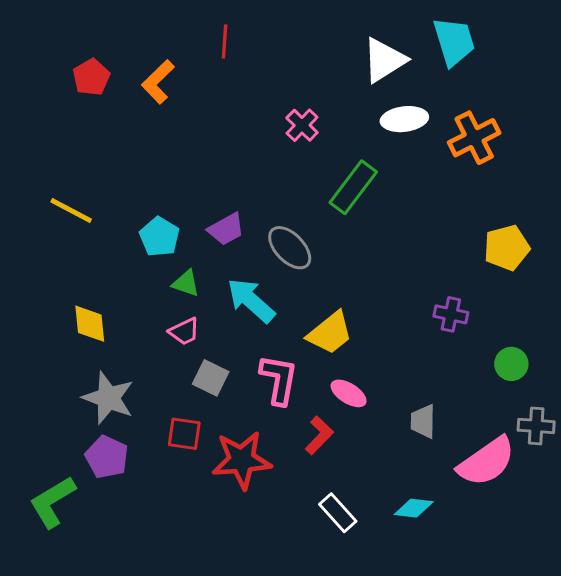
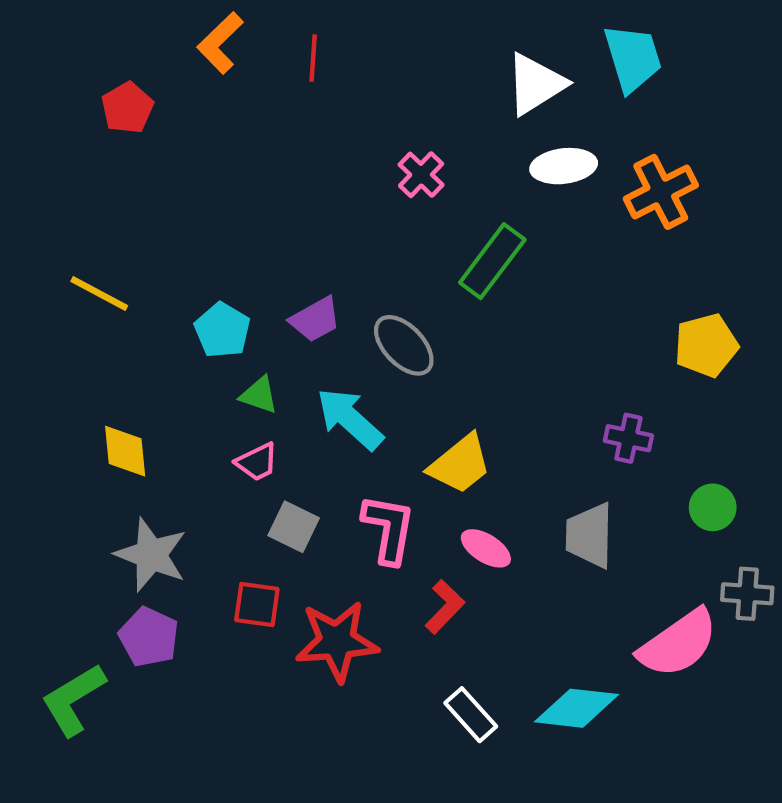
orange L-shape: (158, 82) -> (220, 43), moved
gray trapezoid: (423, 421) -> (590, 535), moved, size x1.4
cyan diamond: (414, 508) -> (577, 708), size x1.5

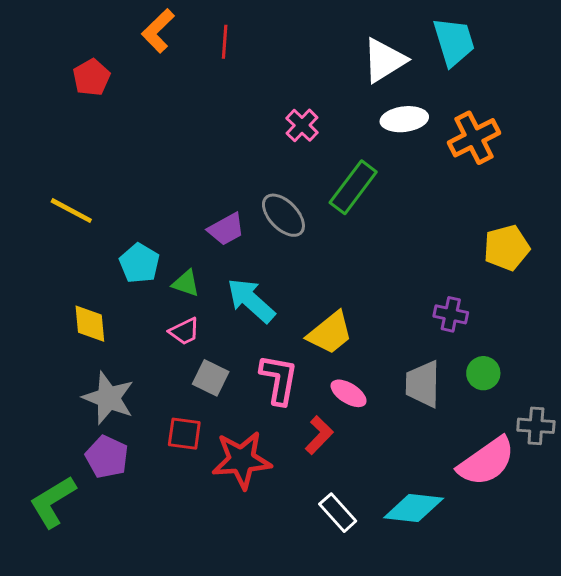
cyan pentagon: (222, 330) -> (139, 263), moved
gray ellipse: (404, 345) -> (283, 215), moved
green circle: (713, 507) -> (483, 373), moved

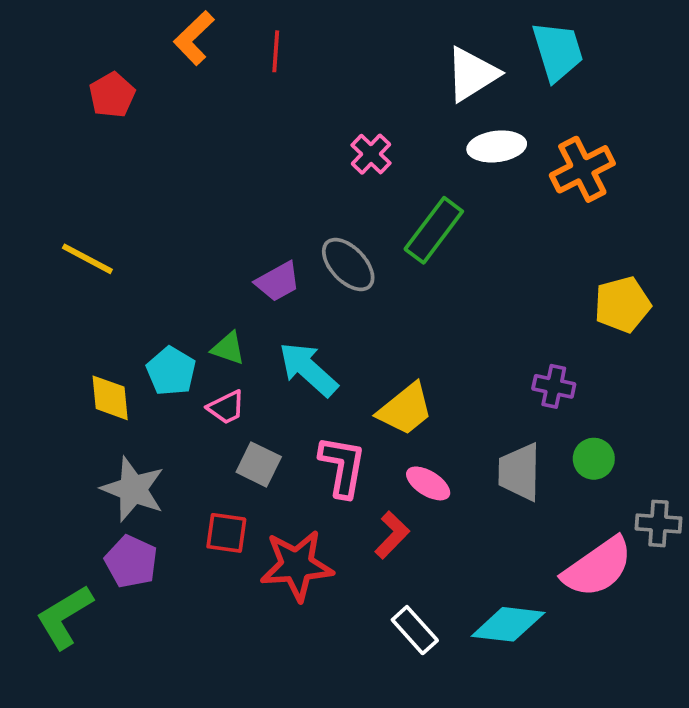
cyan pentagon: (139, 263) -> (171, 371), moved

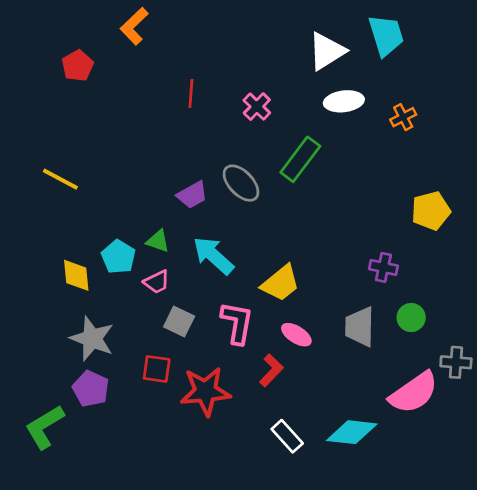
red line: (276, 51) -> (191, 93), moved
orange cross: (582, 169) -> (403, 117), size x0.6

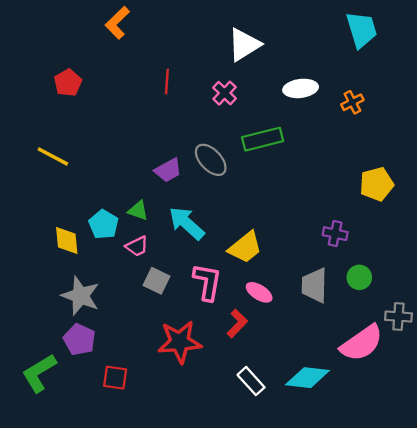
cyan trapezoid: (386, 35) -> (362, 30), moved
white triangle: (327, 51) -> (244, 45), moved
red pentagon: (78, 66) -> (68, 83), moved
green rectangle: (300, 159) -> (263, 139), turned 39
red square: (157, 369) -> (115, 378), moved

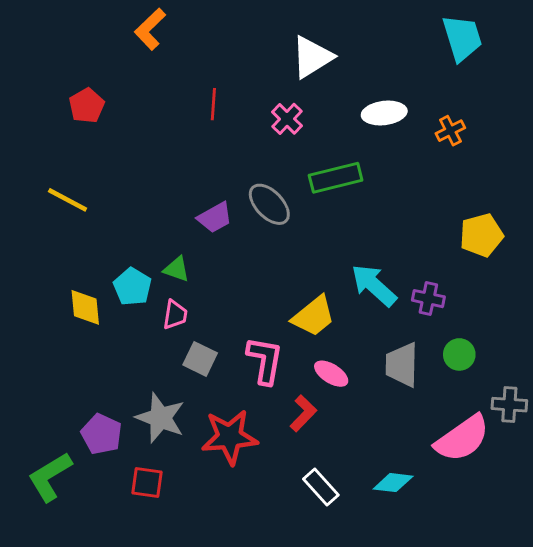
cyan arrow: (187, 223) -> (374, 285), moved
pink trapezoid: (137, 246) -> (175, 315), turned -55
gray star: (81, 296) -> (160, 418), moved
cyan diamond: (307, 378) -> (393, 483), size x0.7

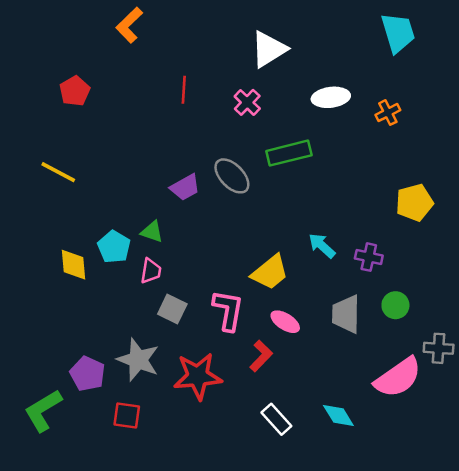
cyan arrow: (374, 285) -> (322, 246), size x0.7
cyan diamond: (393, 483) -> (338, 416), turned 52

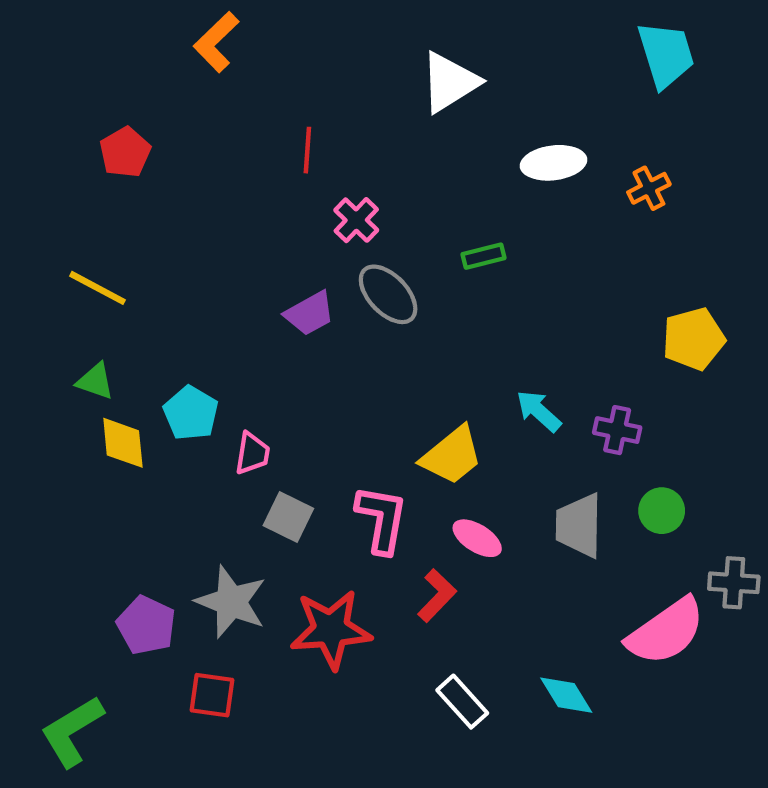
pink cross: (247, 102) -> (356, 220), moved
green rectangle: (289, 153) -> (484, 256), size x0.6
green triangle: (152, 232) -> (95, 381), moved
green L-shape: (43, 410) -> (72, 731), moved

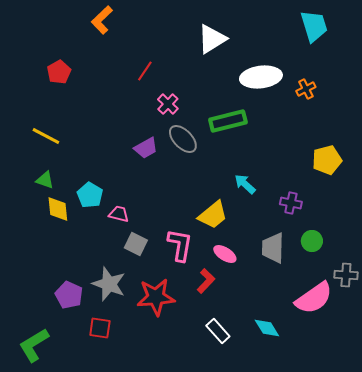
red line: (307, 150) -> (145, 71), turned 30
white ellipse: (554, 163) -> (261, 77), size x1.4
green rectangle: (484, 256) -> (228, 121), size x1.8
cyan arrow: (539, 411) -> (245, 184), moved
pink trapezoid: (252, 453) -> (119, 214), turned -85

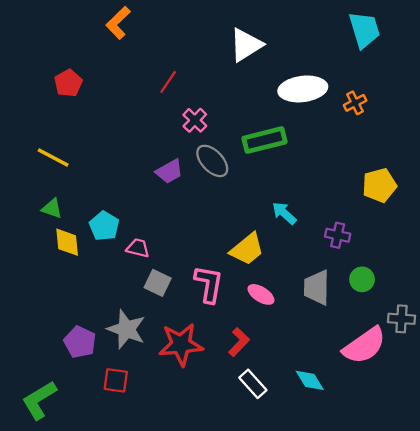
red L-shape: (206, 281) -> (239, 342), moved

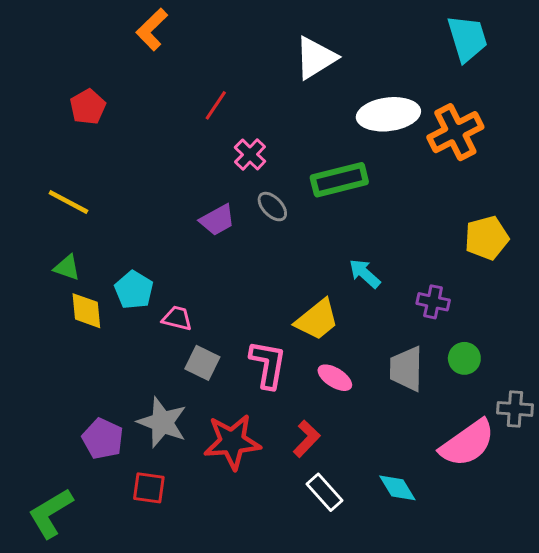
orange cross: (355, 103) -> (455, 132), size x1.8
gray ellipse: (212, 161) -> (272, 207), size x0.7

